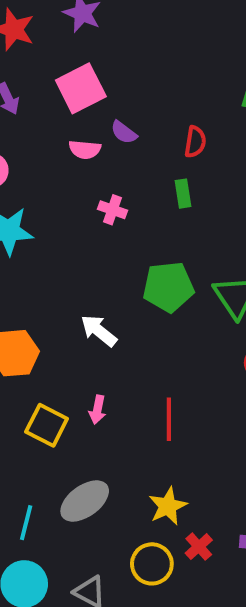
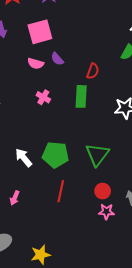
green rectangle: (183, 194) -> (81, 96), size x1.5
green pentagon: (168, 287) -> (55, 155), moved
red line: (169, 419) -> (61, 191), moved

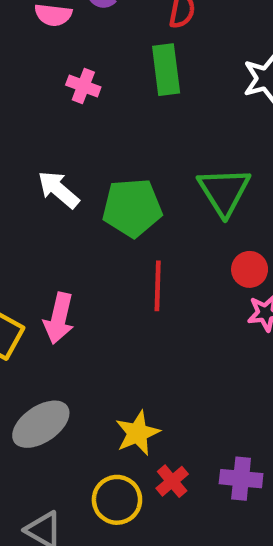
white arrow: (24, 158) -> (58, 190), moved
pink arrow: (15, 198) -> (59, 318), size x1.5

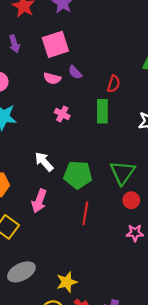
red circle: (250, 269) -> (131, 200), moved
pink arrow: (59, 318) -> (39, 201), moved

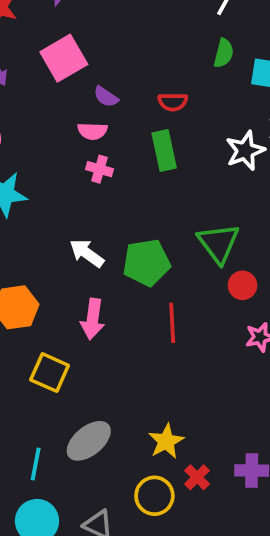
pink semicircle: (52, 78) -> (92, 131), moved
red semicircle: (114, 84) -> (173, 102), turned 84

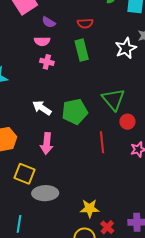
red line: (172, 323) -> (102, 142), moved
gray ellipse: (89, 441) -> (45, 193), moved, turned 40
yellow star: (166, 441) -> (90, 208), turned 30

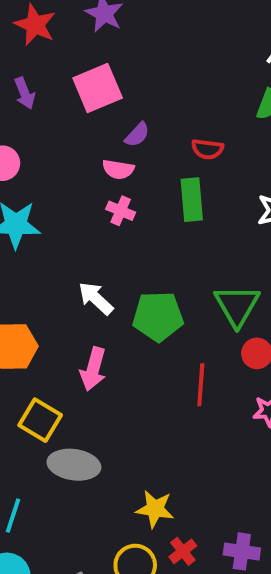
purple semicircle: (49, 22) -> (137, 135), turned -88

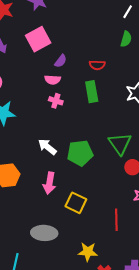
red line: (201, 385) -> (116, 220), moved
yellow square: (40, 420) -> (76, 203), moved

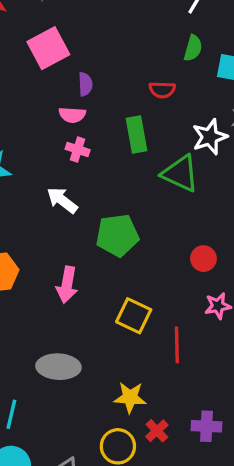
purple semicircle: (61, 61) -> (85, 84), turned -40
red semicircle: (97, 65) -> (162, 90), moved
green triangle: (120, 144) -> (180, 173), moved, turned -30
white arrow: (47, 147) -> (62, 200), moved
yellow square: (76, 203) -> (134, 316), moved

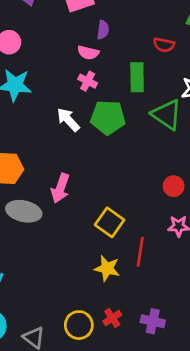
green pentagon: (117, 235) -> (108, 117), moved
gray ellipse: (58, 367) -> (24, 211), moved
yellow star: (130, 397) -> (107, 268), moved

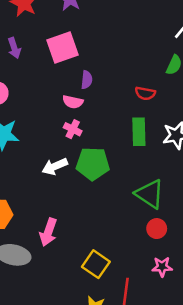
green rectangle: (137, 77) -> (139, 132), moved
green triangle: (167, 115) -> (150, 194), moved
white arrow: (68, 120) -> (55, 166), turned -70

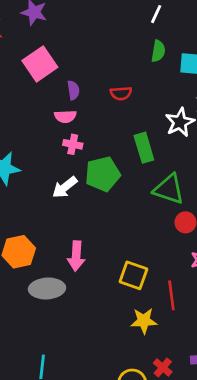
red semicircle: (145, 93) -> (121, 93), moved
green rectangle: (139, 132) -> (144, 148), moved

